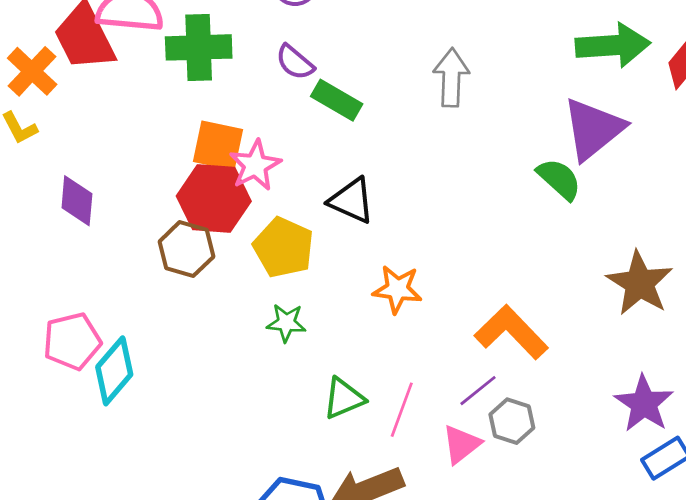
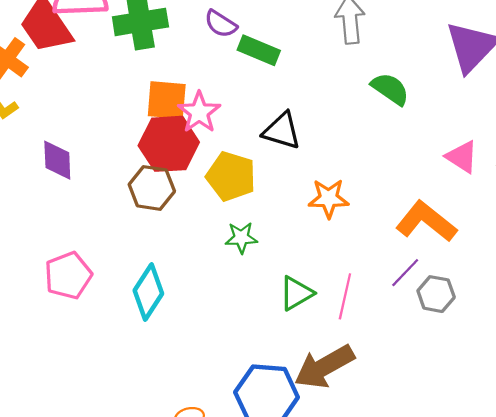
green semicircle: (559, 179) -> (390, 89), moved
cyan diamond: (114, 371) -> (148, 292), moved
pink triangle: (461, 444) -> (462, 157), moved, turned -42

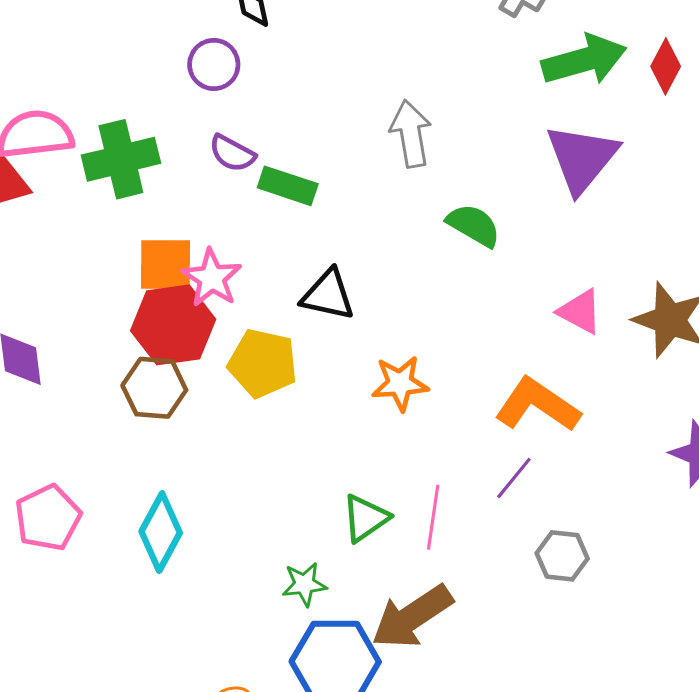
green star: (241, 238) -> (304, 584), moved
gray hexagon: (436, 294) -> (562, 556), moved

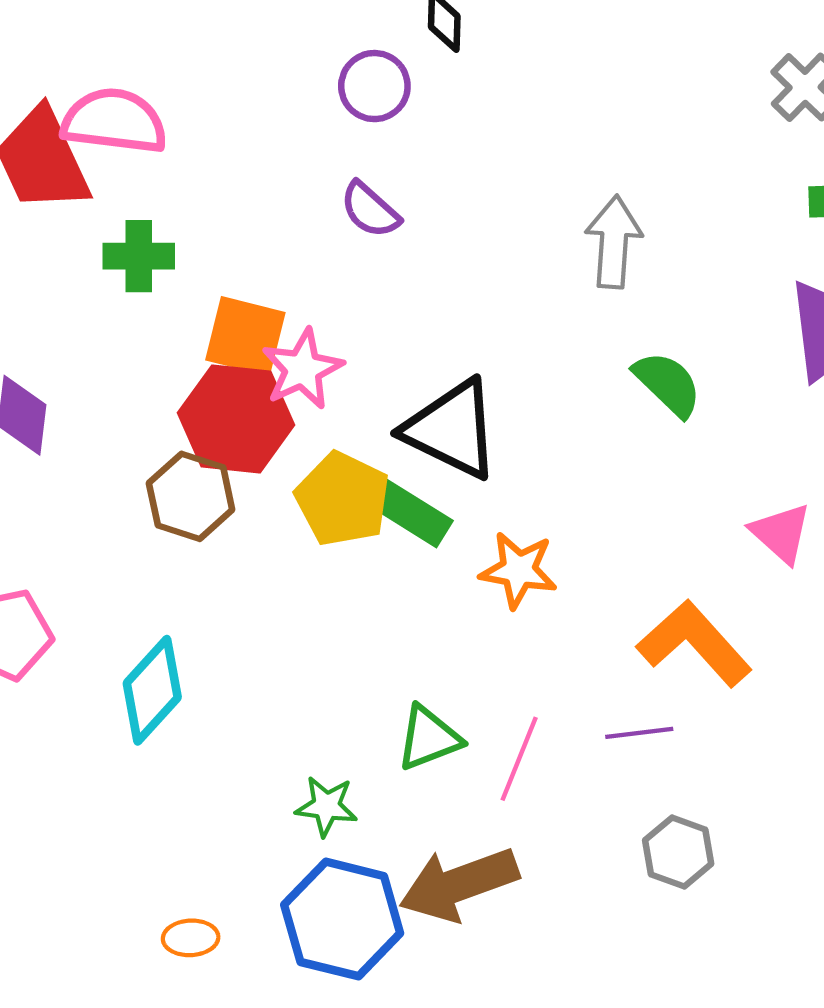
green cross: (121, 159) -> (139, 256), moved, size x0.7
green rectangle: (288, 186) -> (412, 514), moved
black triangle: (328, 295) -> (452, 429), size x1.4
purple line: (514, 478) -> (639, 733), turned 30

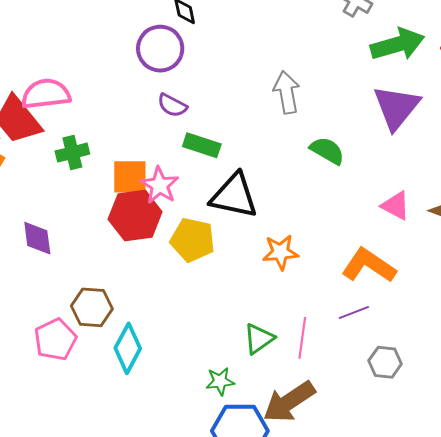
purple circle: (374, 86) -> (160, 49), size x1.4
brown hexagon: (191, 496) -> (92, 307), moved
green rectangle: (412, 514) -> (202, 145), moved

